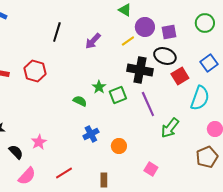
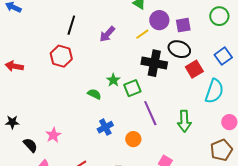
red hexagon: (35, 71) -> (61, 56), moved
purple line: (148, 104) -> (150, 113), moved
green arrow: (170, 128) -> (184, 121), turned -40

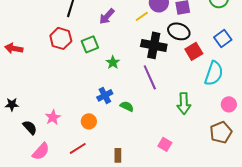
green square: (132, 88) -> (90, 44), moved
green semicircle: (94, 94) -> (127, 106), moved
purple line: (150, 113) -> (150, 77), moved
blue cross: (105, 127) -> (105, 95), moved
orange circle: (133, 139) -> (89, 121), moved

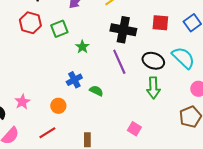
black ellipse: (179, 31) -> (153, 61), moved
red square: (194, 51) -> (160, 23), moved, turned 36
cyan semicircle: (214, 73) -> (183, 58), turned -65

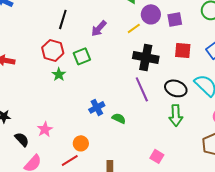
green star: (82, 47) -> (59, 74), moved
orange circle: (58, 106) -> (81, 143), moved

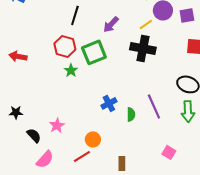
green square: (82, 56) -> (94, 52), size x1.4
black cross: (146, 57) -> (143, 48), moved
purple line: (142, 89) -> (154, 106), moved
green semicircle: (119, 118) -> (131, 114), turned 64

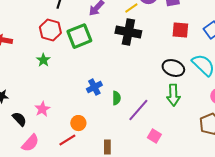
green star: (71, 70) -> (43, 60), moved
purple line: (154, 106) -> (138, 110), moved, turned 65

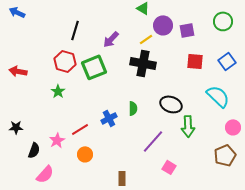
black ellipse: (173, 68) -> (171, 104), moved
green semicircle: (116, 98) -> (133, 108), moved
black semicircle: (19, 119) -> (34, 150), turned 63
orange circle: (78, 123) -> (85, 154), moved
red line: (67, 140) -> (80, 129), moved

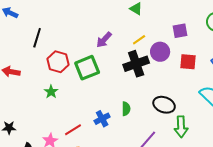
purple circle: (163, 25) -> (160, 52), moved
black line: (75, 30) -> (37, 38), moved
black cross: (143, 63) -> (136, 64), turned -30

